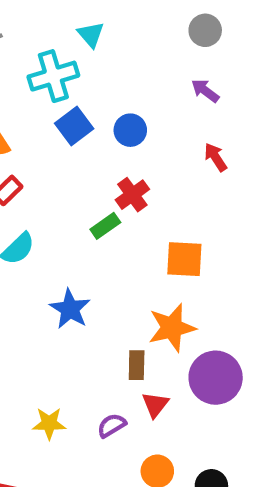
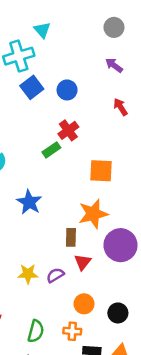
yellow star: (49, 423) -> (28, 274), moved

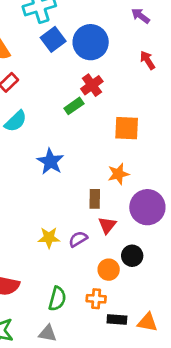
blue circle: (67, 90) -> (91, 42), size x1.6
orange star: (93, 214) -> (118, 174), size x0.7
black circle: (118, 313) -> (132, 256), moved

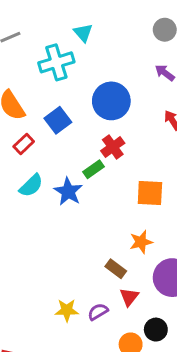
blue square: (53, 39) -> (58, 120), moved
blue star: (50, 161) -> (68, 191), moved
brown rectangle: (95, 199) -> (116, 269), turned -54

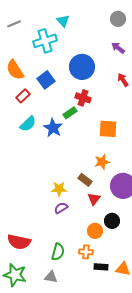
red cross: (113, 147) -> (83, 98), turned -35
yellow star: (67, 310) -> (59, 189), moved
purple semicircle: (98, 312) -> (61, 208), moved

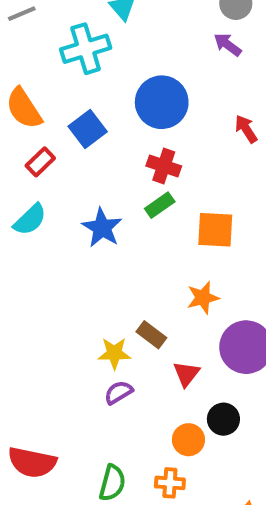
purple arrow: (118, 48) -> (228, 45), moved
green rectangle: (70, 113) -> (160, 205), moved
cyan semicircle: (28, 124) -> (30, 220), moved
brown rectangle: (85, 180) -> (151, 335), moved

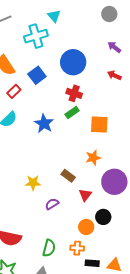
purple arrow: (228, 45) -> (114, 47), moved
red arrow: (246, 129) -> (114, 75), turned -32
yellow star: (114, 353) -> (33, 183), moved

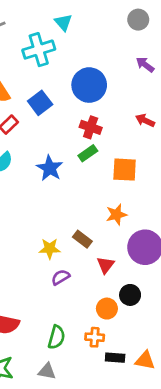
red arrow: (114, 75) -> (145, 120), moved
yellow star: (33, 183) -> (50, 249), moved

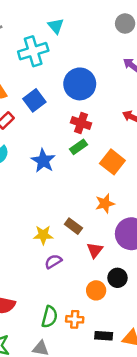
orange square: (125, 170) -> (112, 162), turned 35
orange cross: (95, 337) -> (75, 319), moved

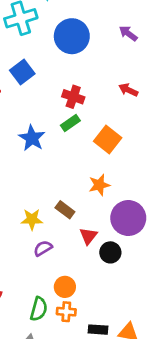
blue circle: (80, 84) -> (72, 36), moved
black circle: (118, 278) -> (110, 252), moved
orange circle: (96, 290) -> (65, 287), moved

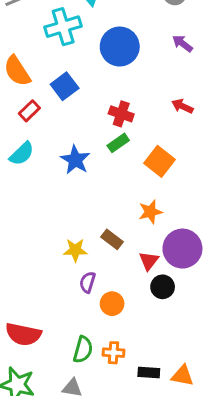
red triangle: (88, 236) -> (149, 261), moved
purple semicircle: (43, 248) -> (88, 282), turned -42
orange circle: (65, 287) -> (112, 304), moved

